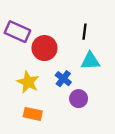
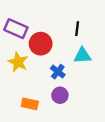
yellow star: (28, 82) -> (18, 62), moved
purple circle: (79, 99) -> (60, 95), moved

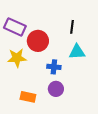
yellow star: (18, 62) -> (17, 58), turned -30
blue cross: (58, 72) -> (54, 67), turned -32

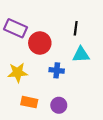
yellow star: (17, 58) -> (18, 73), moved
purple circle: (56, 89) -> (59, 105), moved

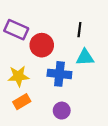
blue cross: (57, 70) -> (59, 74), size x1.5
orange rectangle: (29, 102) -> (22, 102), moved, turned -42

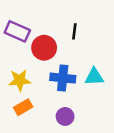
black line: (79, 30) -> (74, 31), moved
cyan triangle: (85, 57) -> (94, 77), moved

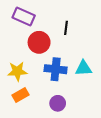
purple rectangle: (17, 31) -> (24, 17), moved

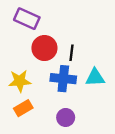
black line: (66, 28) -> (72, 53), moved

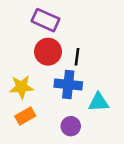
purple rectangle: (27, 19) -> (45, 20), moved
cyan triangle: (95, 77) -> (99, 102), moved

